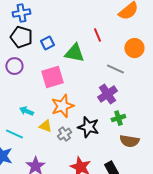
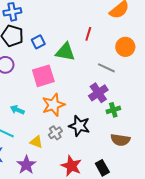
red line: (97, 35) -> (88, 34), turned 40
green cross: (118, 118) -> (113, 110), moved
yellow triangle: (45, 126) -> (36, 142), moved

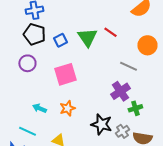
red line: (88, 34) -> (110, 32), turned -72
green triangle: (65, 52) -> (87, 37), moved, turned 45
orange star: (53, 105) -> (67, 108), moved, size x0.7
gray cross: (55, 133) -> (122, 131), moved

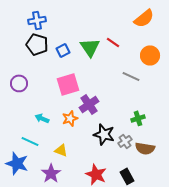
purple circle: (27, 63) -> (19, 83), moved
purple cross: (120, 91) -> (89, 104), moved

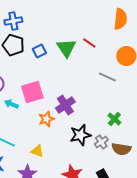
orange semicircle: (144, 18) -> (120, 19), turned -45
pink square: (68, 84) -> (32, 92), moved
cyan arrow: (42, 118) -> (11, 104), moved
green cross: (138, 118) -> (114, 119), turned -32
black star: (104, 134) -> (80, 135), turned -30

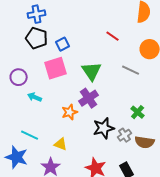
green triangle: (66, 48) -> (92, 71), moved
pink square: (32, 92) -> (56, 68), moved

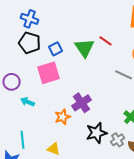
blue cross: (37, 14) -> (30, 19), turned 30
green triangle: (92, 71) -> (85, 48), moved
cyan line: (30, 135) -> (23, 140), turned 60

